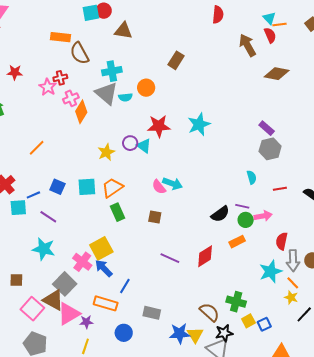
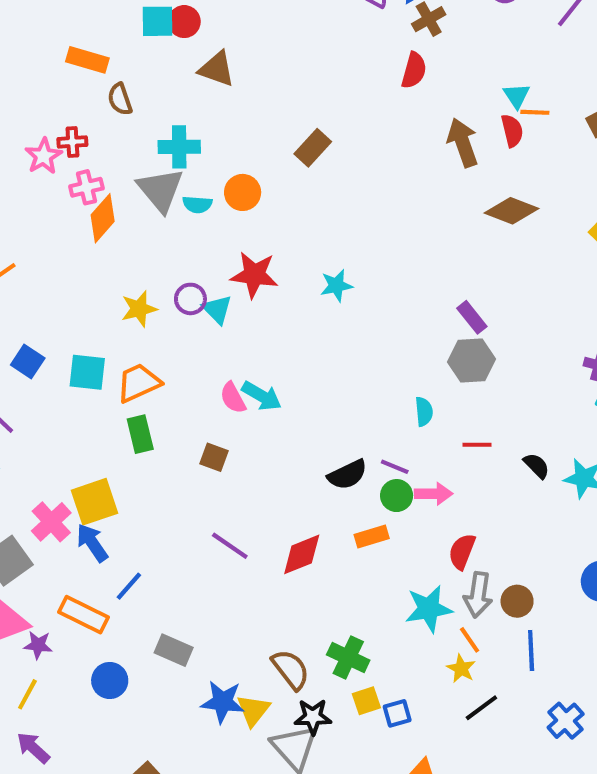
brown semicircle: (79, 53) -> (120, 99), size x0.7
cyan star: (199, 124) -> (336, 286), size x0.7

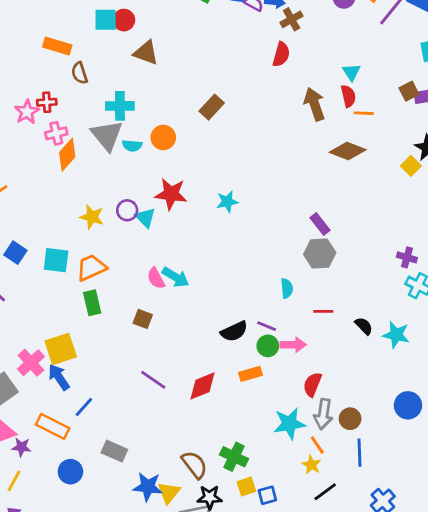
orange line: (535, 112) -> (364, 113), moved
yellow star: (139, 309) -> (92, 217), turned 30

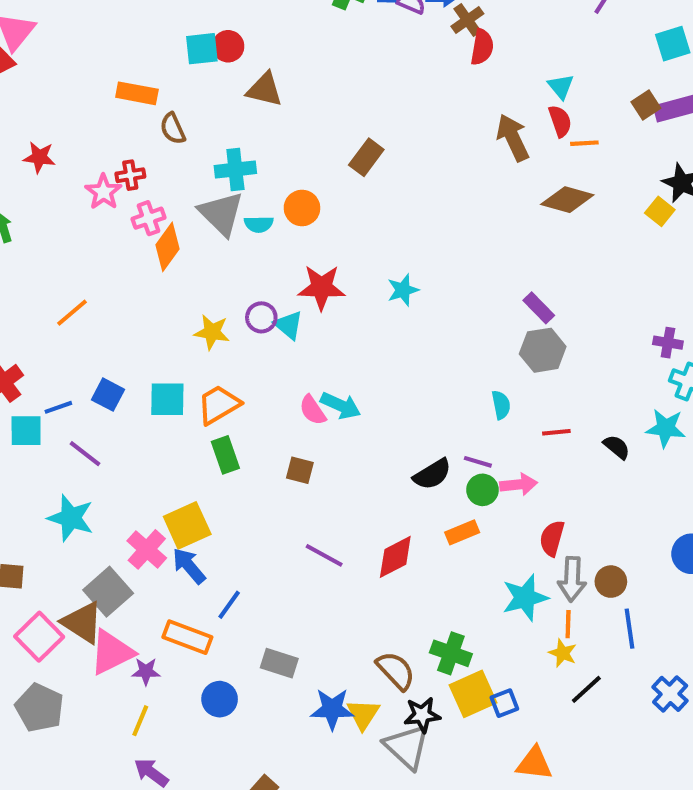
red semicircle: (281, 54) -> (482, 47), moved
cyan star: (396, 335) -> (666, 428), moved
orange line: (317, 445) -> (568, 624), turned 42
yellow square: (246, 486) -> (473, 694), size x1.6

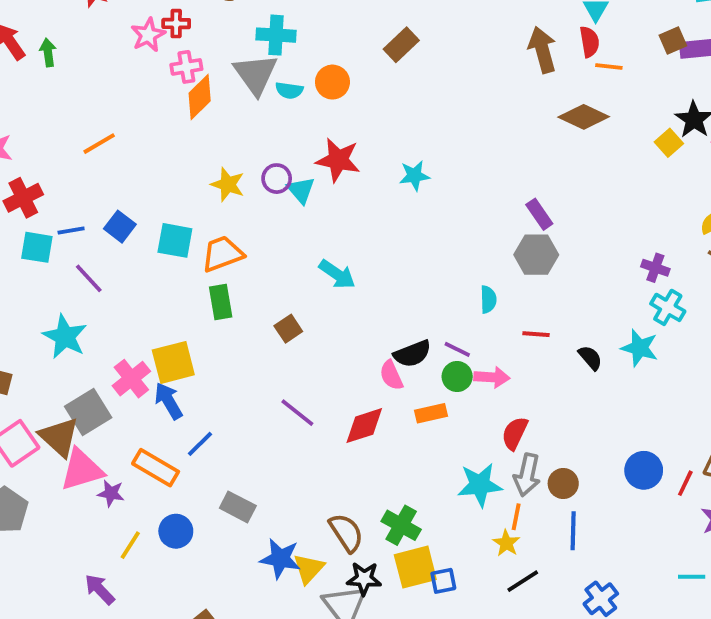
pink semicircle: (313, 410) -> (391, 375), moved
brown square: (300, 470) -> (288, 329), turned 32
yellow line: (140, 721) -> (130, 545), moved

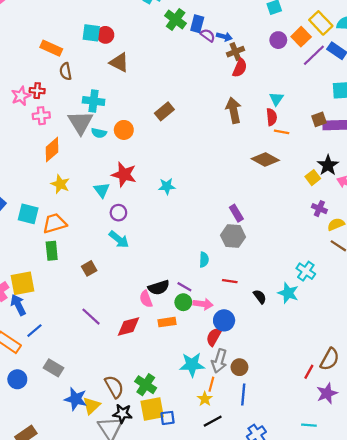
brown arrow: (542, 50) -> (234, 110), moved
orange diamond: (200, 97) -> (52, 150), moved
purple circle: (277, 179) -> (118, 213), moved
purple cross: (655, 268) -> (319, 209), moved
blue circle: (644, 470) -> (224, 320), moved

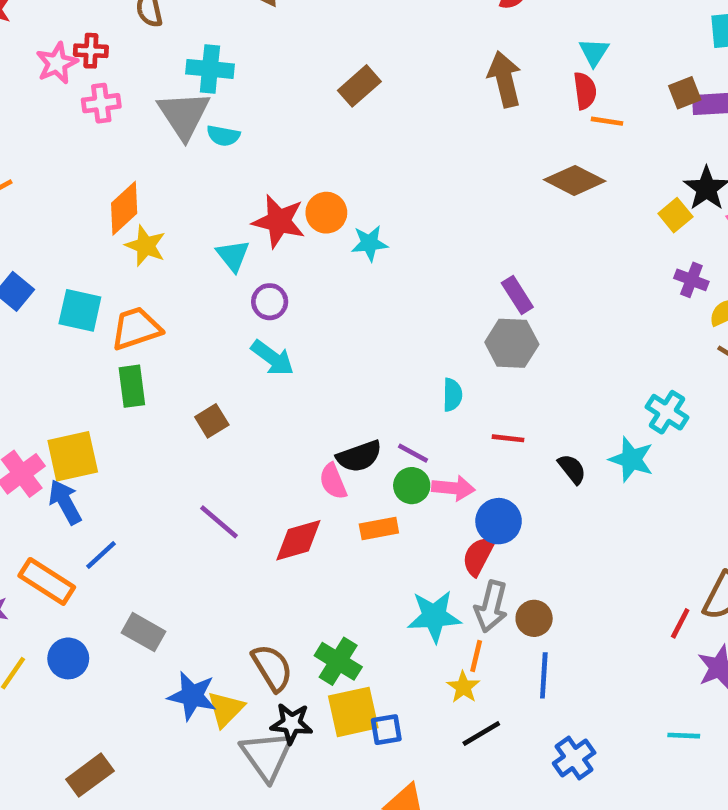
orange circle: (124, 130) -> (326, 213), moved
orange diamond: (52, 150) -> (124, 208), moved

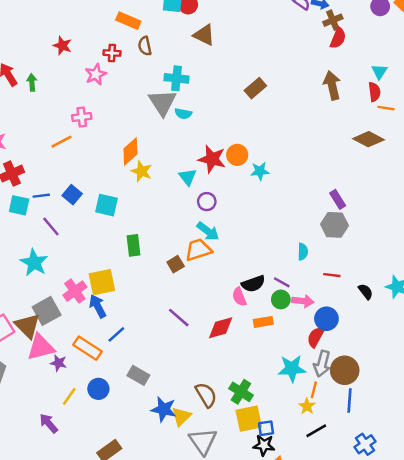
red cross: (91, 51) -> (112, 53), moved
pink cross: (101, 103) -> (82, 117), moved
orange trapezoid: (136, 328) -> (198, 250), moved
brown circle: (534, 618) -> (345, 370), size x1.5
black star: (291, 723) -> (264, 445), moved

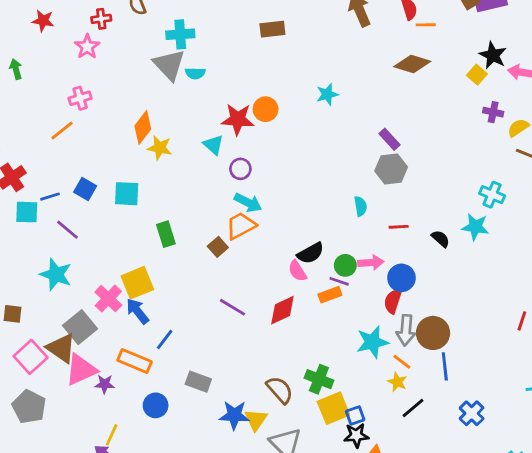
brown rectangle: (255, 88) -> (272, 29), turned 45
cyan star: (260, 171) -> (327, 94), moved
purple line: (282, 282) -> (339, 281), moved
orange line: (314, 390) -> (402, 362), turned -56
yellow line: (69, 396) -> (112, 435), moved

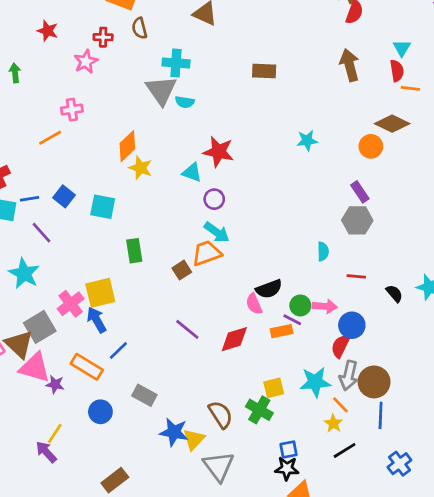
orange circle: (266, 109) -> (371, 146), moved
cyan triangle: (213, 145) -> (192, 172), turned -30
pink triangle: (81, 370) -> (35, 367), turned 32
yellow square: (333, 408) -> (274, 388), moved, size x0.7

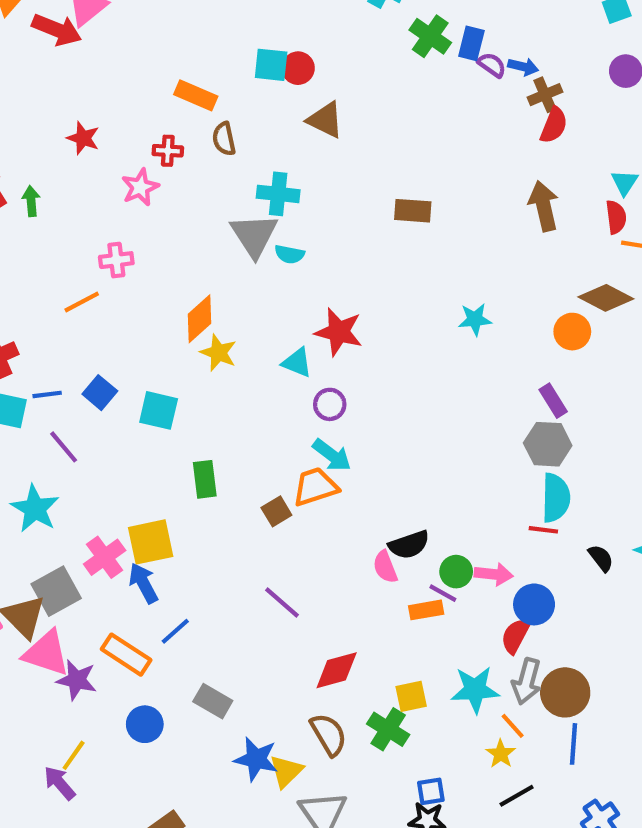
cyan semicircle: (323, 251) -> (556, 498), moved, size x1.6
red diamond: (234, 339) -> (337, 670), moved
purple star: (55, 384) -> (77, 680), size x1.4

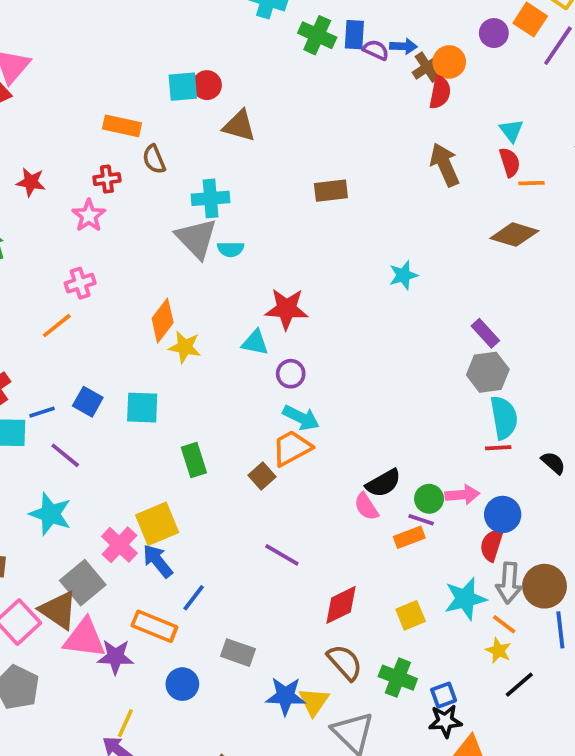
orange circle: (572, 332) -> (449, 62), moved
green cross: (388, 729) -> (398, 678), moved

